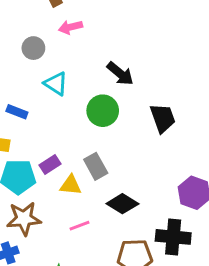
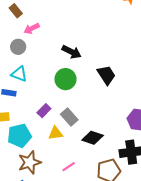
gray circle: (33, 48) -> (18, 47), moved
cyan triangle: (56, 84) -> (19, 74), moved
purple rectangle: (50, 164) -> (44, 111), moved
pink line: (79, 226) -> (69, 167), moved

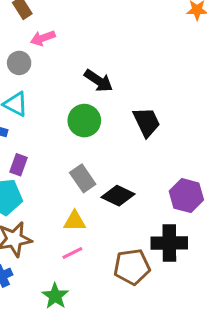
purple rectangle: (44, 111) -> (19, 165), moved, turned -32
yellow triangle: (55, 133) -> (75, 221), moved
black diamond: (93, 138) -> (118, 196), moved

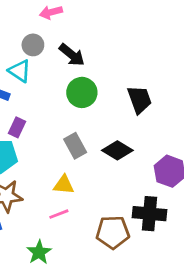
gray circle: (19, 63) -> (33, 45), moved
black arrow: (99, 81) -> (72, 55), moved
black diamond: (118, 196) -> (117, 150), moved

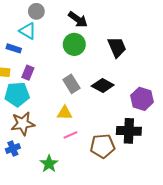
black arrow: (72, 55) -> (78, 19), moved
pink line: (59, 214) -> (70, 135), moved

